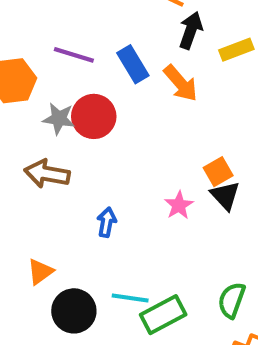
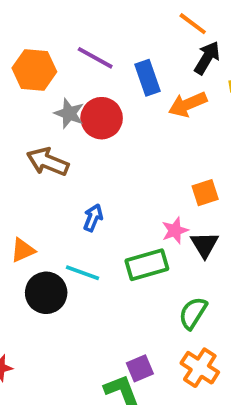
orange arrow: (181, 83) -> (188, 104), turned 96
black triangle: (225, 196) -> (205, 245), moved
pink star: (179, 205) -> (175, 231), moved
cyan line: (130, 298) -> (83, 273), moved
green rectangle: (163, 315) -> (147, 265), moved

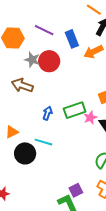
green rectangle: (147, 265) -> (75, 110), moved

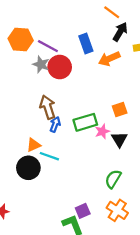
purple line: (44, 30) -> (48, 46), moved
brown arrow: (22, 85) -> (48, 107), moved, turned 50
orange triangle: (12, 132) -> (34, 145), moved

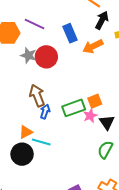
purple line: (48, 46) -> (34, 24), moved
orange square: (120, 109) -> (95, 101), moved
green semicircle: (113, 179) -> (105, 150), moved

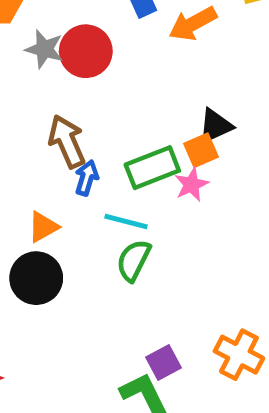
black triangle: (107, 122) -> (215, 126), moved, turned 42
cyan line: (41, 142) -> (126, 221), moved
green semicircle: (105, 150) -> (134, 260), moved

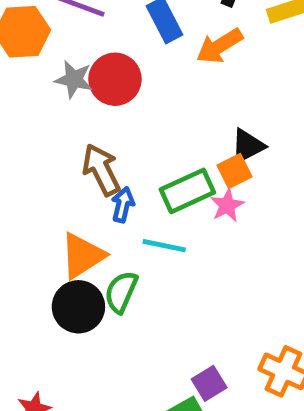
orange triangle: (43, 227) -> (82, 256), size x1.5
green semicircle: (134, 260) -> (121, 292), moved

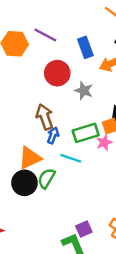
gray star: (74, 79) -> (84, 91), moved

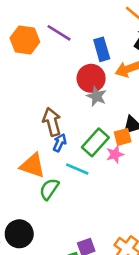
red circle: (57, 73) -> (91, 78), moved
green rectangle: (86, 133) -> (95, 142), turned -35
orange triangle: (30, 158) -> (33, 166), turned 40
black circle: (24, 183) -> (19, 234), moved

